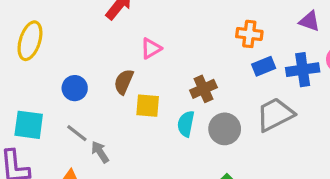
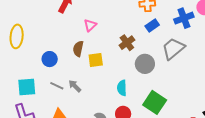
blue rectangle: (264, 66) -> (152, 26), moved
cyan semicircle: (186, 124) -> (122, 88), moved
gray arrow: (100, 152) -> (75, 86), moved

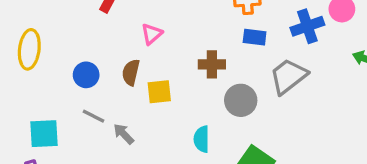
blue rectangle: (152, 26) -> (255, 37), turned 40
brown cross: (127, 43) -> (212, 64), turned 35
blue circle: (50, 59) -> (86, 75), moved
gray line: (57, 86) -> (93, 116), moved

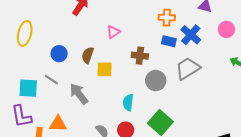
blue cross: (307, 26) -> (191, 35), moved, turned -36
pink triangle: (152, 34) -> (113, 32), moved
gray line: (93, 116) -> (51, 80), moved
gray arrow: (124, 134) -> (79, 94), size x1.5

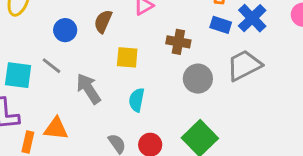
brown semicircle: (88, 55) -> (103, 21), moved
cyan semicircle: (128, 103) -> (137, 100), moved

